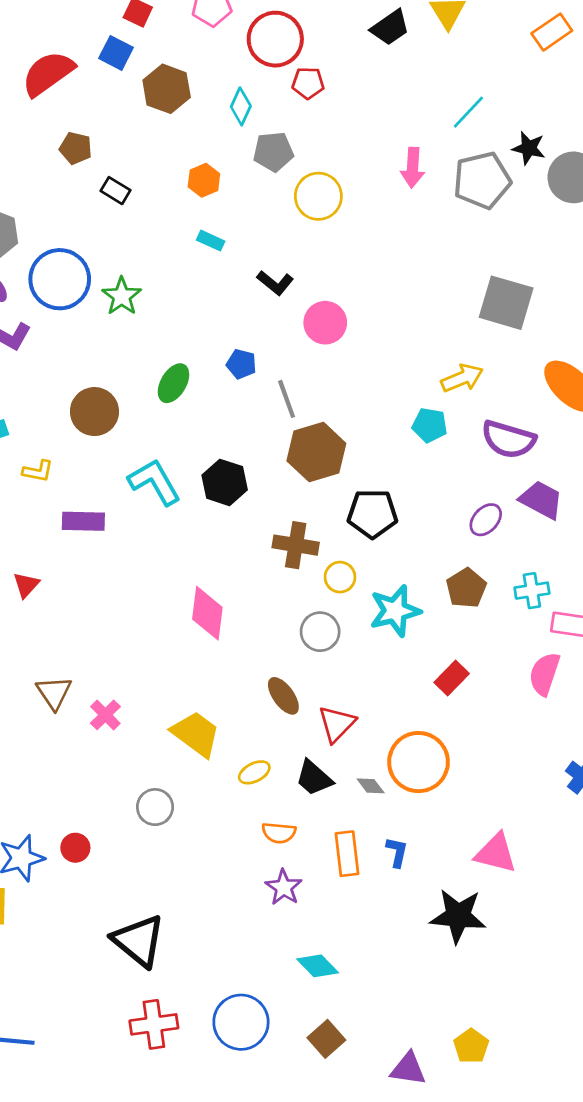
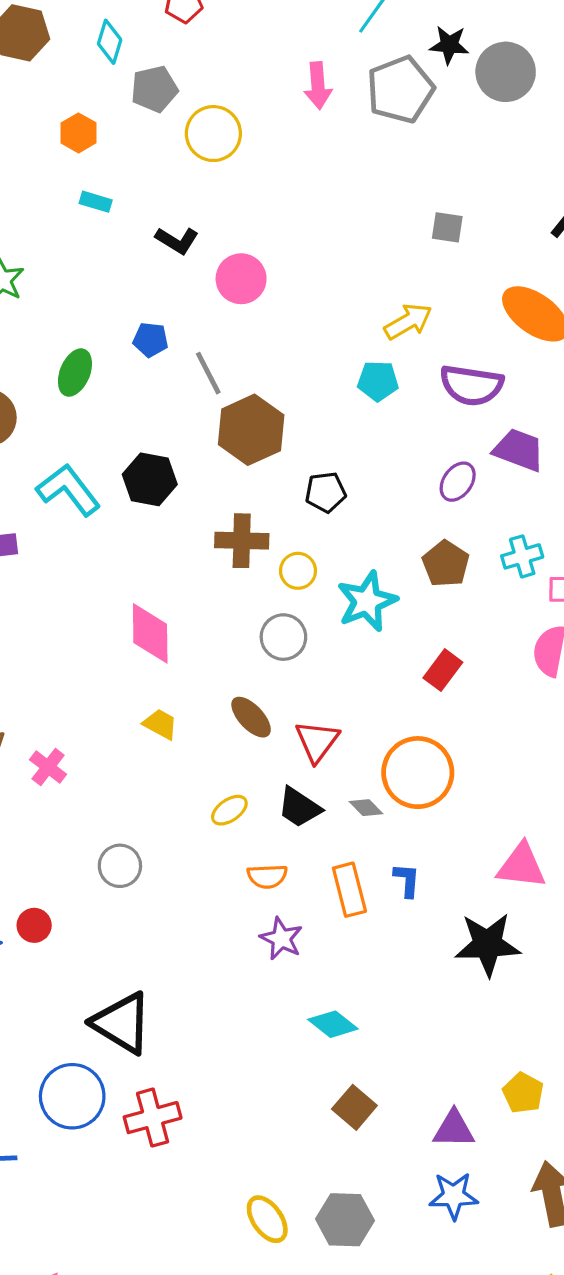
gray square: (506, 303) -> (447, 227), size x0.5
black pentagon: (372, 514) -> (326, 492), size x0.7
yellow trapezoid: (196, 734) -> (160, 724), moved, size x0.6
blue circle: (241, 1022) -> (72, 1096), moved

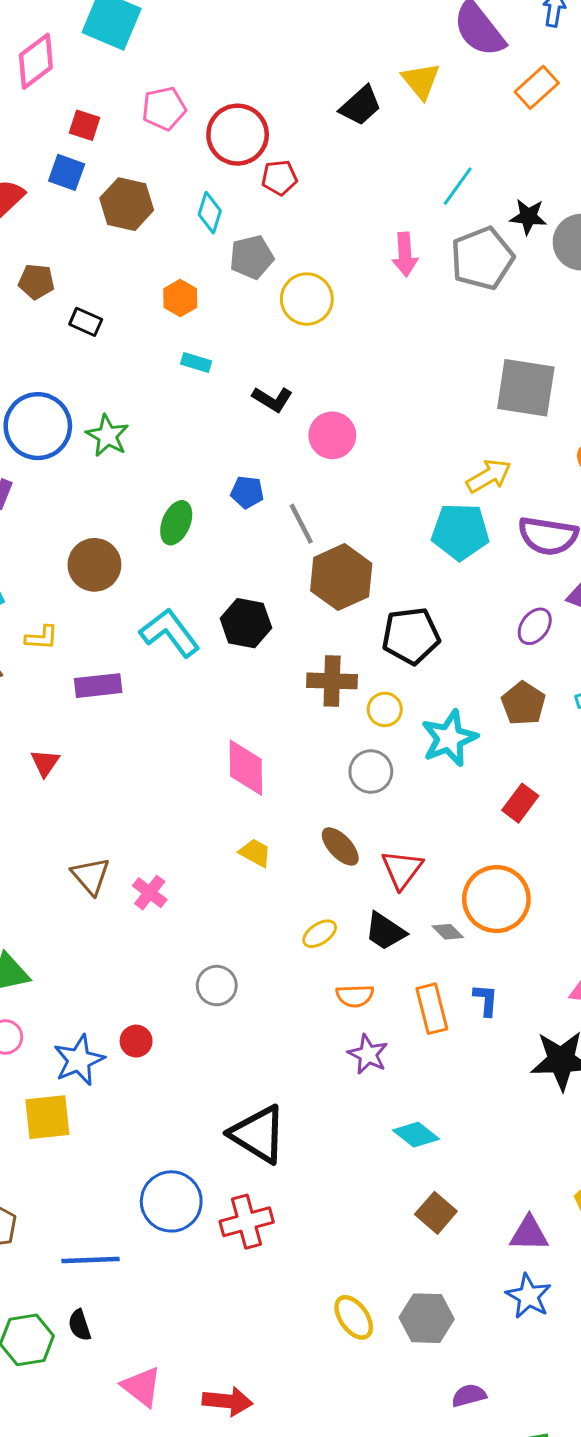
gray square: (447, 227) -> (526, 388), size x2.0
cyan pentagon: (378, 381) -> (460, 532), size x1.5
black pentagon: (326, 492) -> (411, 636), size x1.5
black triangle: (122, 1023) -> (258, 1134), moved
blue star: (454, 1196) -> (529, 1296), turned 30

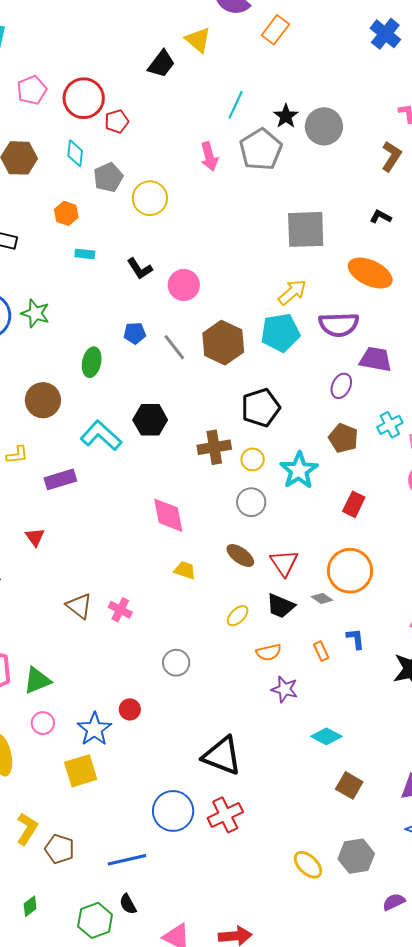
black star: (528, 217) -> (286, 116), turned -30
black L-shape: (272, 399) -> (140, 269), turned 36
brown hexagon: (341, 577) -> (223, 343), moved
orange rectangle: (432, 1009) -> (321, 651), size x0.6

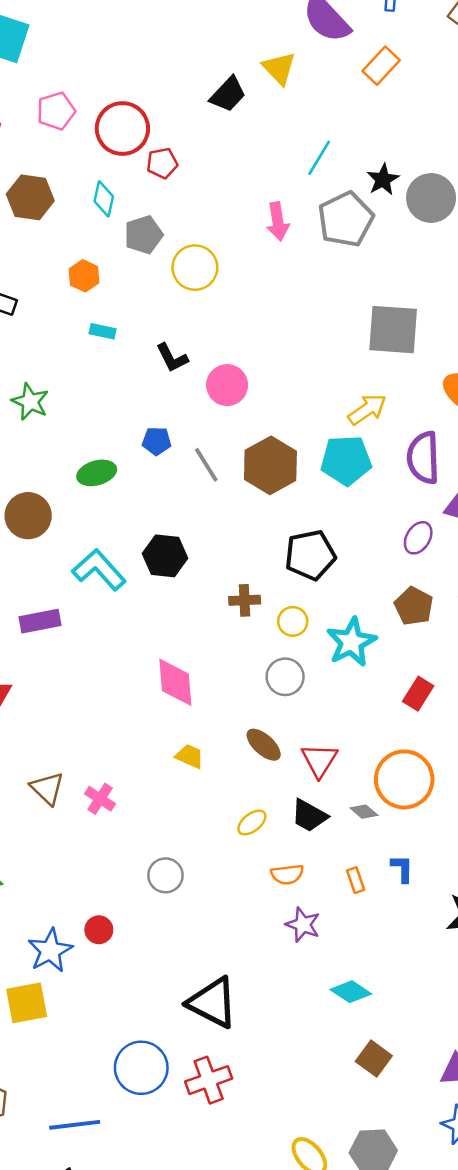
purple semicircle: (339, 324) -> (423, 458), turned 84
green ellipse: (92, 362) -> (97, 473), turned 56
brown cross: (214, 447) -> (245, 600), size x0.7

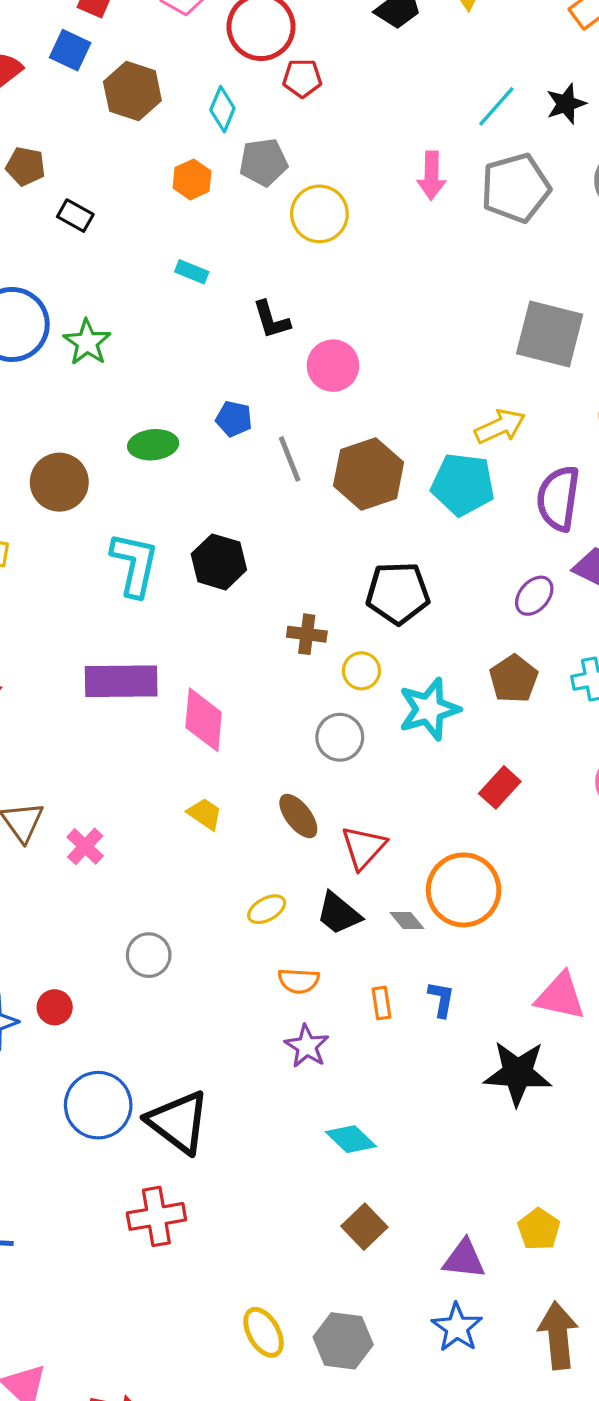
black star: (383, 179) -> (566, 104), moved
orange hexagon: (84, 276) -> (192, 179), moved
cyan L-shape: (99, 570) -> (134, 564), turned 44
purple rectangle: (40, 621) -> (121, 681), moved, size x1.4
blue circle: (141, 1068) -> (98, 1105), moved

